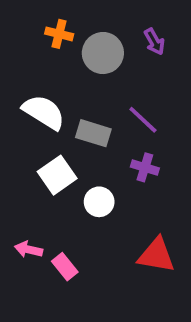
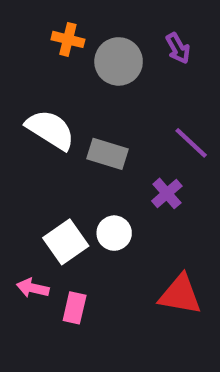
purple line: (143, 120) -> (191, 143), moved
purple cross: (145, 167) -> (167, 193), turned 32
white square: (57, 175) -> (66, 242), moved
pink rectangle: (65, 267) -> (75, 308), turned 52

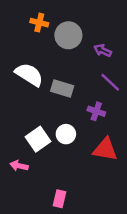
purple arrow: (178, 48) -> (103, 50), moved, turned 144
purple cross: (167, 193) -> (96, 111), turned -30
red triangle: (180, 295) -> (105, 149), moved
pink rectangle: (75, 308) -> (60, 199), moved

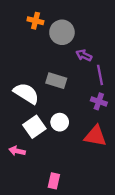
purple arrow: (103, 50) -> (84, 55), moved
white semicircle: (29, 75) -> (26, 93), moved
purple line: (110, 82) -> (100, 75), turned 36
purple cross: (96, 111) -> (99, 101), moved

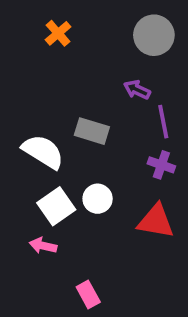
orange cross: (35, 21) -> (58, 33), turned 35
gray circle: (62, 32) -> (154, 35), moved
pink arrow: (17, 151) -> (43, 246), moved
pink rectangle: (54, 181) -> (88, 295), turned -42

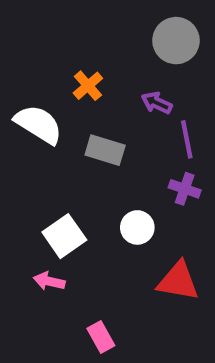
orange cross: (58, 33) -> (88, 86), moved
white semicircle: (43, 152) -> (38, 124), moved
white circle: (98, 199) -> (137, 227), moved
red triangle: (156, 221) -> (178, 281), moved

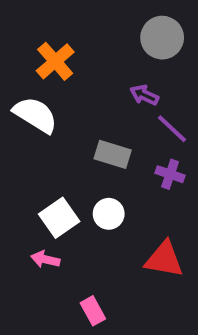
orange cross: (88, 86) -> (55, 61), moved, size x1.4
purple line: (187, 139) -> (172, 129), turned -36
gray rectangle: (105, 150) -> (113, 154), moved
white circle: (137, 227) -> (109, 214), moved

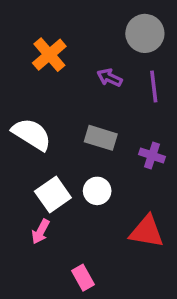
purple arrow: (144, 95) -> (110, 78), moved
white semicircle: (35, 115) -> (32, 134), moved
purple line: (172, 129) -> (154, 86), moved, turned 40
pink arrow: (45, 259) -> (41, 232), turned -75

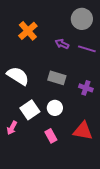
purple line: (154, 86) -> (87, 49), turned -66
pink arrow: (41, 232) -> (12, 128), moved
pink rectangle: (83, 278) -> (51, 136), moved

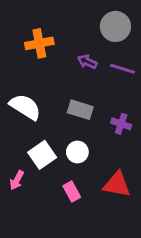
orange cross: (28, 31) -> (39, 43), turned 30

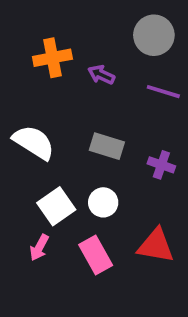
purple arrow: (87, 62) -> (101, 75), moved
pink arrow: (17, 180) -> (39, 248), moved
pink rectangle: (72, 191) -> (96, 255), size x1.4

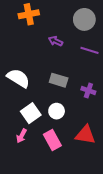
orange cross: (52, 58) -> (29, 14), moved

